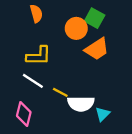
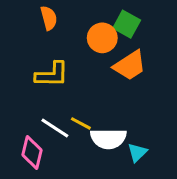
white line: (33, 81) -> (55, 128), moved

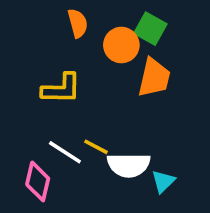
orange semicircle: (49, 18) -> (78, 23), moved
orange trapezoid: (130, 65) -> (154, 78), turned -44

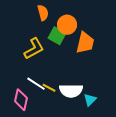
green square: (150, 29) -> (57, 36), moved
yellow L-shape: (61, 89) -> (34, 49), turned -30
yellow line: (96, 147) -> (49, 88), moved

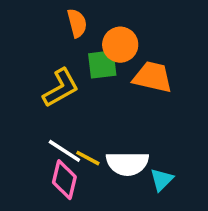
green square: (57, 36) -> (102, 64), turned -36
orange trapezoid: (85, 43) -> (153, 77), turned -90
pink diamond: (21, 100) -> (64, 180), moved

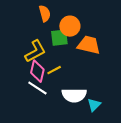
yellow line: (88, 158) -> (54, 70), moved, turned -56
pink diamond: (64, 180) -> (37, 71), moved

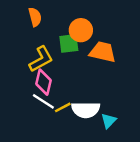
orange semicircle: (45, 13) -> (35, 17), moved
yellow line: (54, 70) -> (63, 107), moved

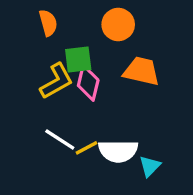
orange circle: (81, 30) -> (118, 24), moved
green square: (69, 43) -> (78, 59), moved
pink diamond: (43, 82) -> (88, 83), moved

